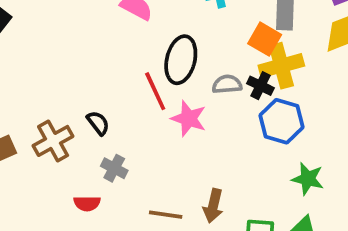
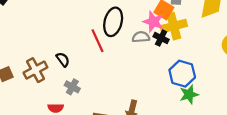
pink star: (189, 119) -> (153, 22), moved
blue hexagon: (281, 121) -> (182, 74), moved
green star: (308, 179) -> (189, 94), turned -30

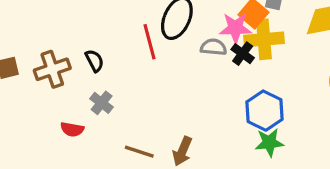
pink star: (153, 22) -> (235, 28), turned -30

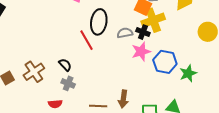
pink star: (235, 28) -> (141, 52), moved
black semicircle: (95, 61) -> (65, 65), moved
green star: (269, 143) -> (188, 73), moved

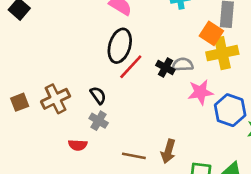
black ellipse: (99, 22) -> (120, 46), moved
black cross: (143, 32) -> (165, 67), moved
red line: (87, 40) -> (131, 67), turned 65

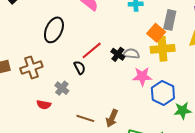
black ellipse: (120, 46) -> (54, 30), moved
black semicircle: (98, 95) -> (80, 68), moved

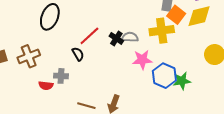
orange square: (156, 33) -> (176, 15), moved
gray cross: (62, 88) -> (61, 76), turned -32
red semicircle: (44, 105) -> (46, 85), moved
green star: (183, 111) -> (182, 81), moved

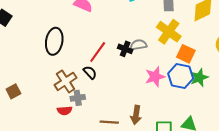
orange square: (176, 15) -> (186, 54), moved
yellow cross: (162, 31) -> (169, 32), turned -35
brown cross: (29, 56) -> (66, 81), moved
pink star: (142, 60) -> (155, 77), moved

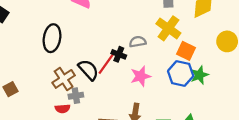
black cross: (125, 49) -> (119, 54), moved
red line: (98, 52) -> (106, 64), moved
black semicircle: (90, 72) -> (88, 70), size x1.5
pink star: (155, 77) -> (141, 76), moved

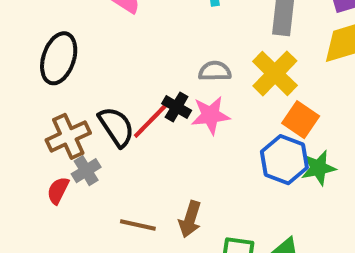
gray semicircle: (138, 42) -> (215, 71), moved
pink star: (141, 76) -> (211, 115), moved
gray cross: (76, 96) -> (86, 171), turned -32
red semicircle: (63, 109) -> (58, 190), turned 112

